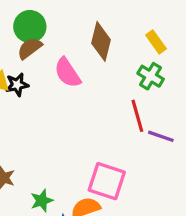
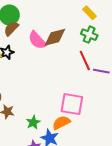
brown diamond: (101, 41) -> (55, 37), moved, turned 70

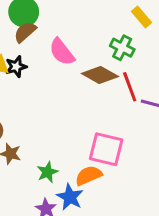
green cross: (89, 35) -> (122, 48), moved
brown diamond: (55, 37) -> (100, 75), moved, turned 40

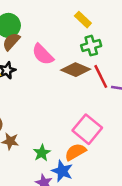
yellow rectangle: (142, 17) -> (83, 20), moved
green cross: (122, 48) -> (91, 46), turned -36
pink square: (106, 149) -> (87, 129), turned 32

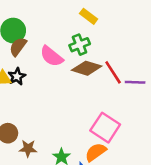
green cross: (91, 46) -> (80, 45), moved

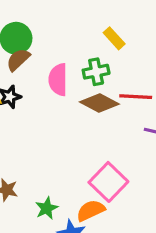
pink semicircle: (52, 56) -> (58, 80), turned 40
red line: (113, 72) -> (136, 97), moved, turned -65

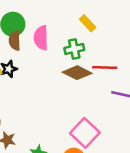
brown semicircle: (18, 60) -> (15, 41), turned -48
pink semicircle: (58, 80) -> (41, 38), moved

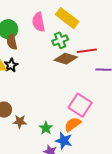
yellow rectangle: (88, 23) -> (67, 18), size x1.6
pink semicircle: (41, 38) -> (38, 22), moved

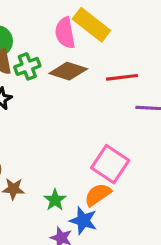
pink semicircle: (38, 22) -> (65, 33), moved
green cross: (60, 40) -> (27, 66), moved
brown diamond: (66, 59) -> (68, 71), moved

